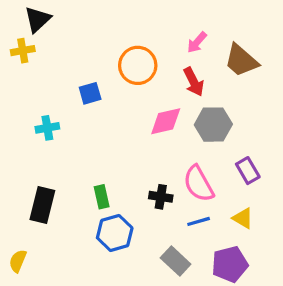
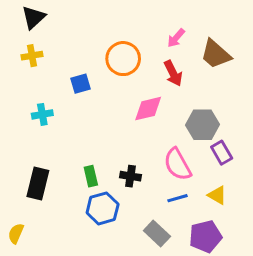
yellow cross: (23, 51) -> (32, 56), moved
gray hexagon: (213, 125) -> (202, 125), moved
black cross: (161, 197) -> (130, 176), moved

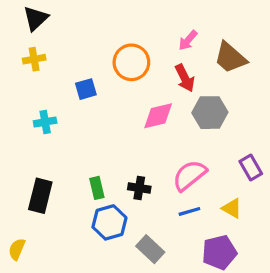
gray hexagon: (202, 125) -> (210, 113), moved
purple rectangle: (222, 153) -> (251, 168), moved
pink semicircle: (178, 164) -> (189, 175), turned 80
gray rectangle: (157, 233) -> (150, 249), moved

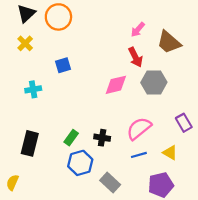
yellow cross: (34, 59) -> (25, 43), turned -35
orange circle: (131, 62) -> (58, 17), moved
green rectangle: (97, 188) -> (71, 138), turned 49

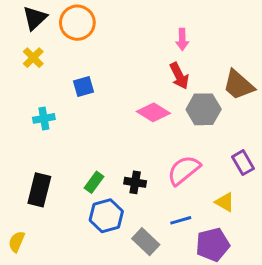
pink arrow: (138, 30) -> (182, 39), turned -42
brown trapezoid: (169, 42) -> (239, 85), moved
pink diamond: (116, 85) -> (153, 112), turned 45
blue line: (139, 155) -> (181, 220), moved

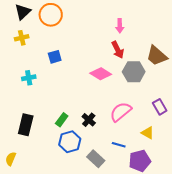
yellow cross: (33, 58) -> (22, 38), turned 32
black cross: (135, 182) -> (89, 120), turned 32
blue line: (181, 220) -> (119, 145), turned 32

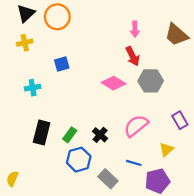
brown trapezoid: (157, 56) -> (176, 35), moved
black rectangle: (26, 125) -> (42, 133), moved
yellow triangle: (148, 133) -> (166, 149), turned 48

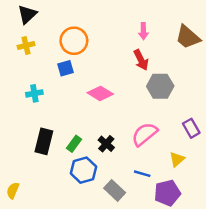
orange circle: (57, 17) -> (74, 41), moved
pink diamond: (114, 83) -> (100, 93), moved

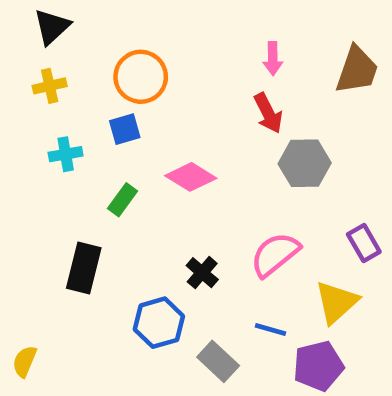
brown trapezoid: (188, 37) -> (357, 70), turned -112
cyan cross: (34, 93) -> (66, 154), moved
green rectangle: (74, 144) -> (122, 200), moved
yellow triangle: (177, 159) -> (337, 302), size x1.5

